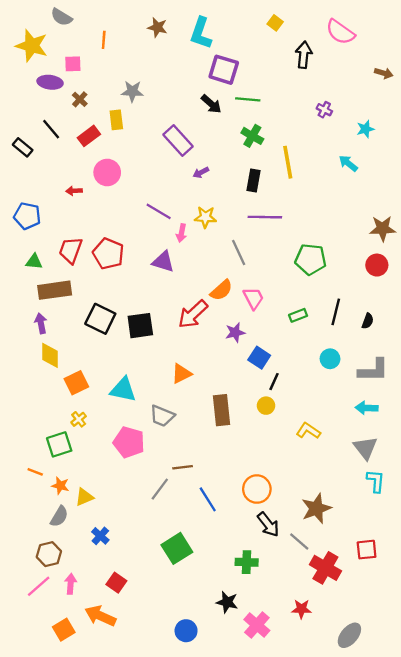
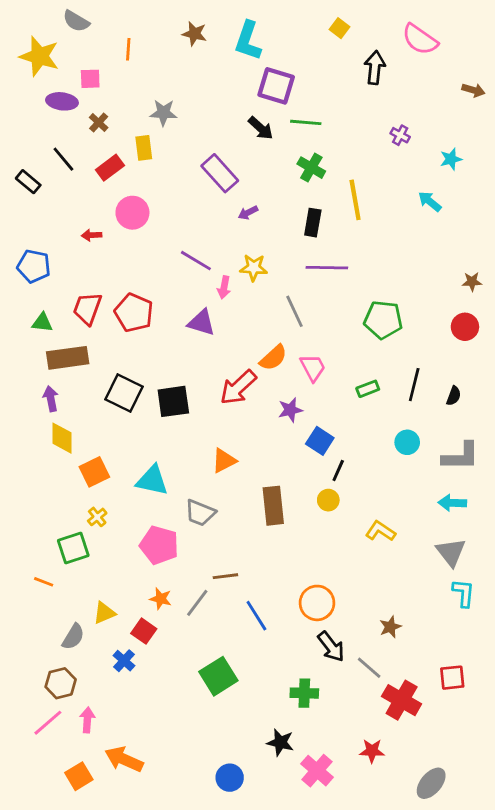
brown star: (383, 228) -> (472, 282), size x0.6
orange star: (60, 486) -> (161, 599), moved
brown star: (316, 508) -> (390, 627), size x0.6
red square: (116, 583) -> (144, 631), moved

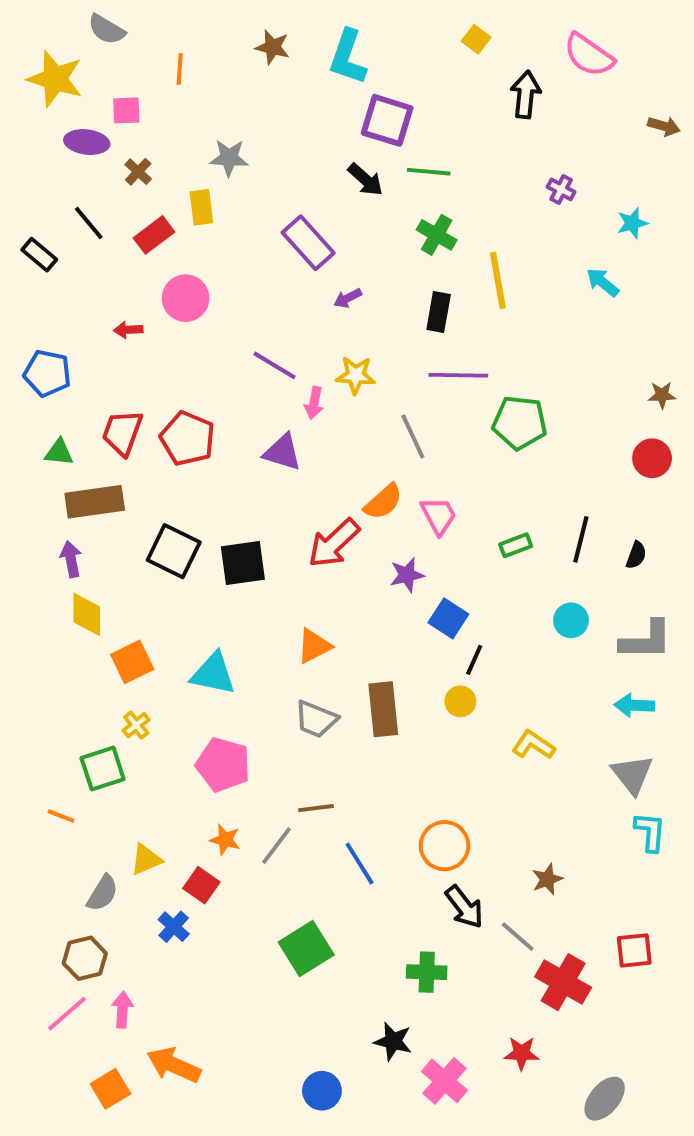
green pentagon: (383, 320) -> (520, 423), moved
gray trapezoid: (200, 513) -> (316, 719), moved

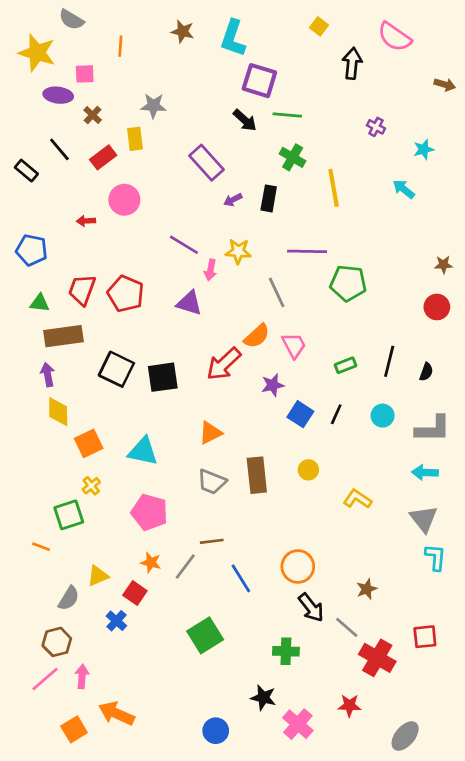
black rectangle: (439, 312) -> (269, 198), moved
black line: (474, 660) -> (336, 414), moved

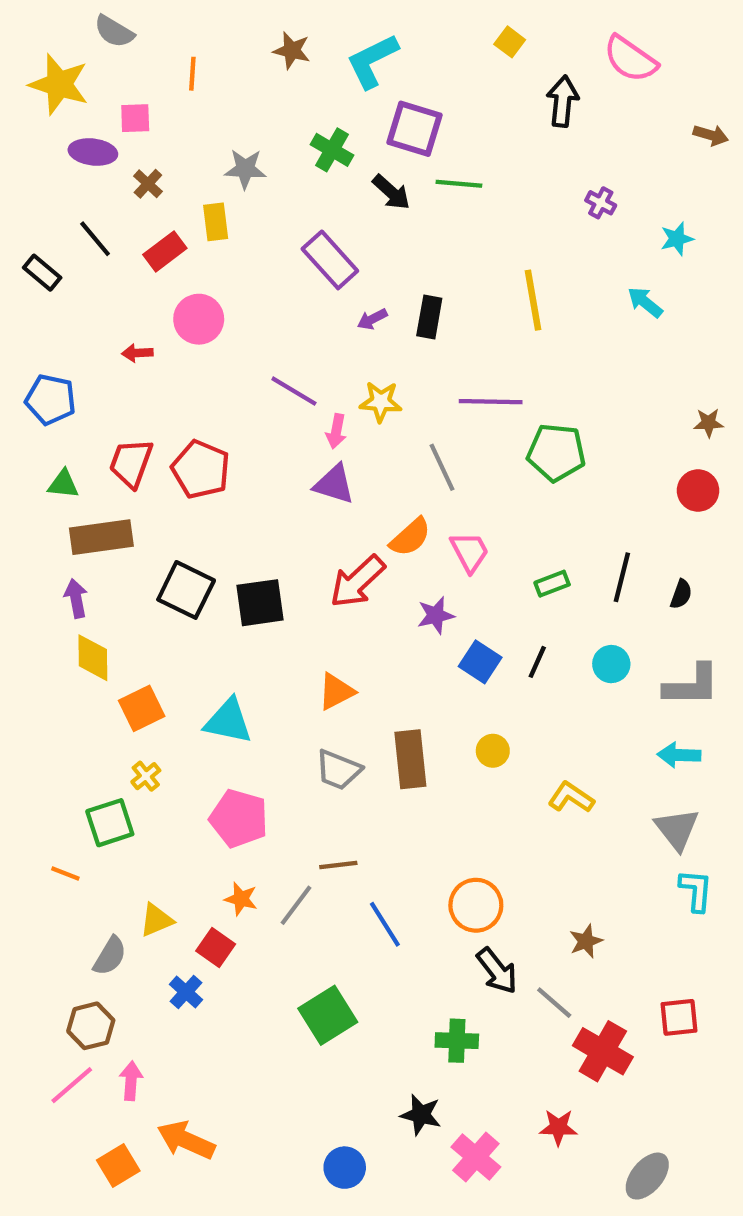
cyan L-shape: (233, 38) -> (372, 61), turned 45
green cross: (293, 157) -> (332, 150), moved
purple triangle: (189, 303) -> (334, 484), moved

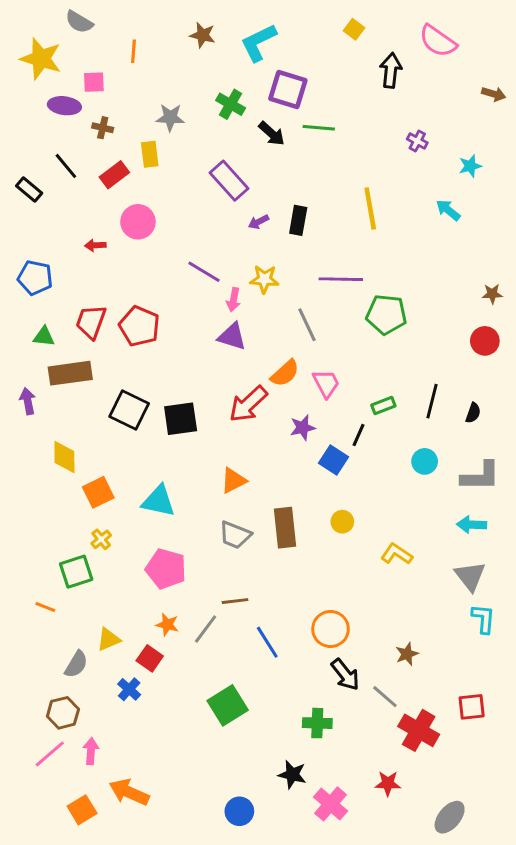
brown cross: (148, 184) -> (103, 128), turned -30
purple arrow: (76, 598) -> (28, 401), moved
black line: (537, 662) -> (358, 435), moved

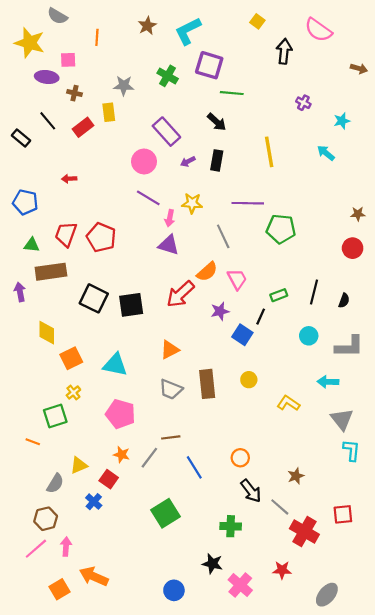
brown star: (203, 35) -> (147, 26), turned 30
black arrow: (272, 134) -> (217, 122), moved
pink circle: (138, 222) -> (144, 161), moved
cyan arrow: (472, 525) -> (328, 382), moved
orange circle: (331, 629) -> (240, 458), size x0.7

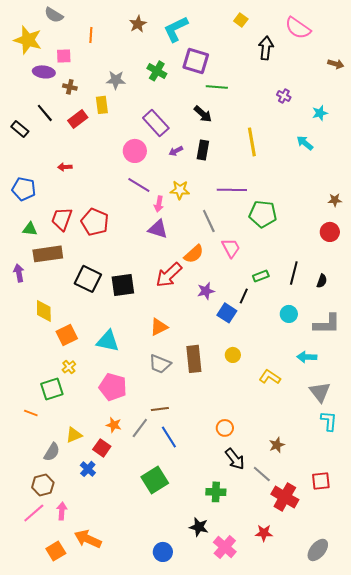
pink trapezoid: (237, 279) -> (231, 248), moved
blue line: (194, 467) -> (169, 437), moved
gray ellipse: (327, 595) -> (318, 550), moved

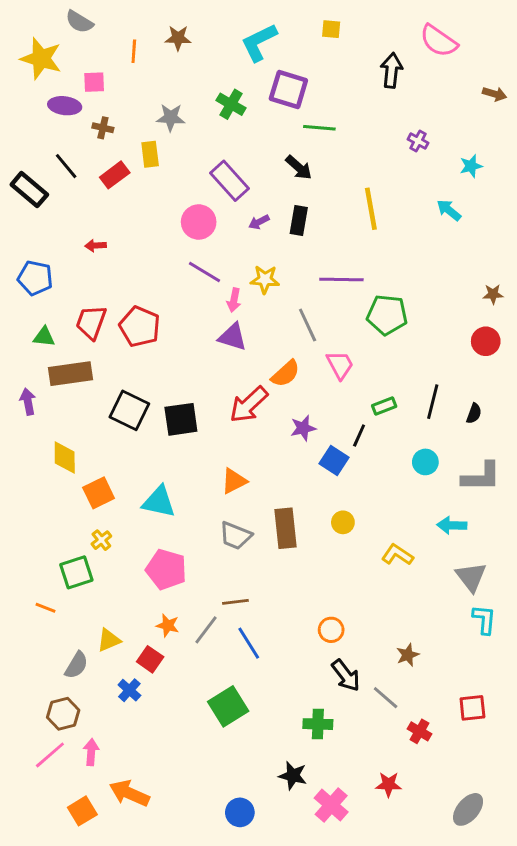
yellow square: (241, 20) -> (331, 29), moved, turned -32
brown star: (138, 24) -> (178, 38), moved, turned 30
black rectangle: (20, 129) -> (29, 190), size x1.4
red cross: (285, 497) -> (419, 731), size x0.6

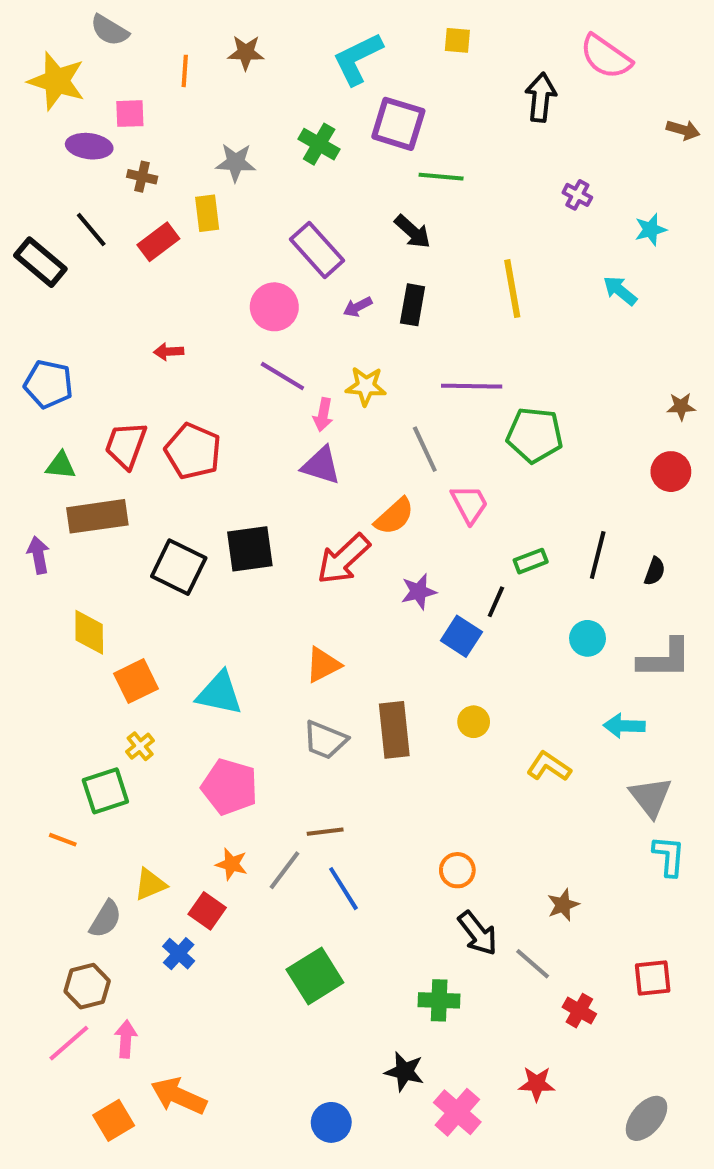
red arrow: (96, 246) -> (169, 352), moved
black square: (181, 419) -> (250, 549), moved

